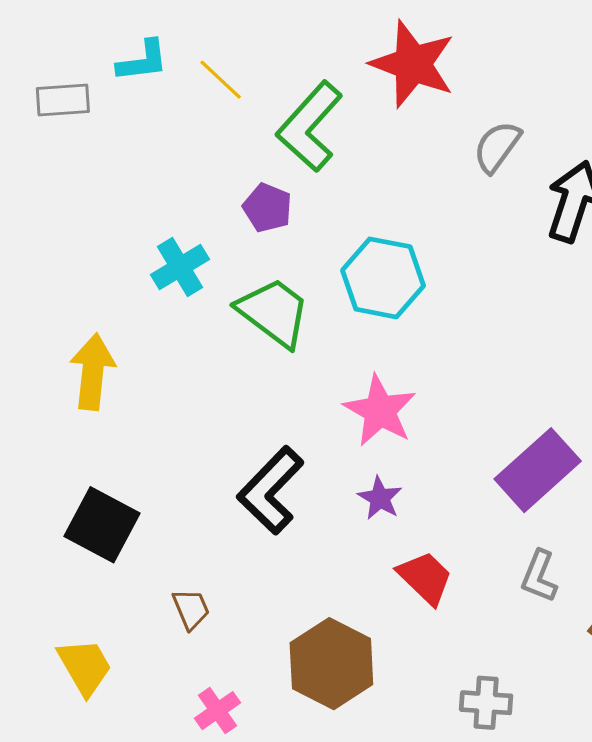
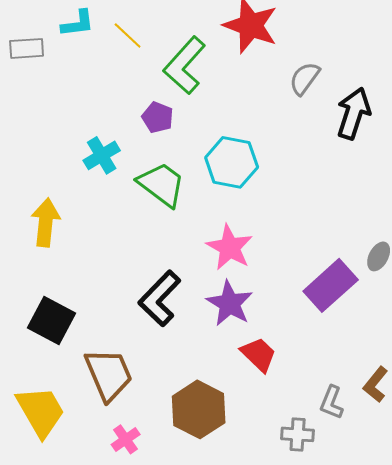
purple star: (380, 498) -> (230, 303), size x1.6
gray L-shape: (539, 576) -> (332, 402), moved
brown trapezoid: (191, 609) -> (109, 374), size x2.0
yellow trapezoid: (85, 667) -> (41, 411), size x1.4

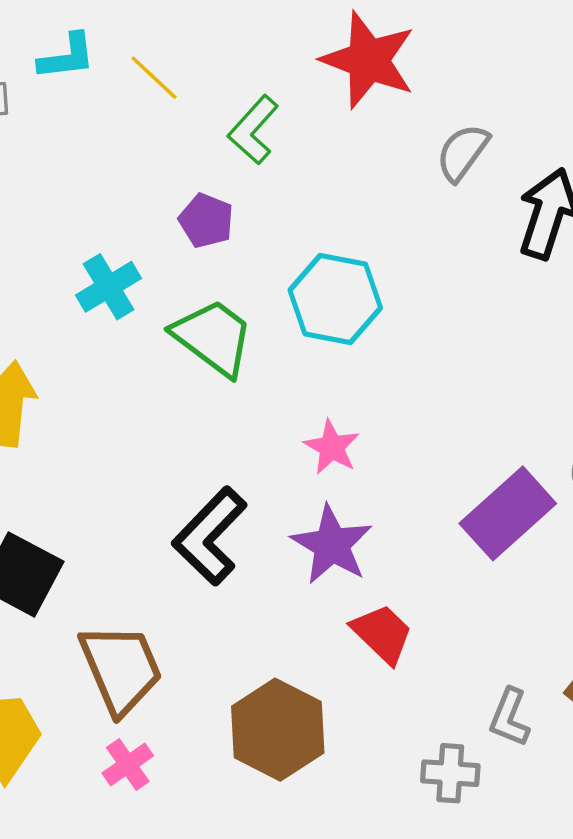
green L-shape: (185, 65) -> (253, 130), size x0.7
pink star: (230, 247) -> (332, 447), size x0.7
pink cross: (126, 439) -> (128, 764), moved

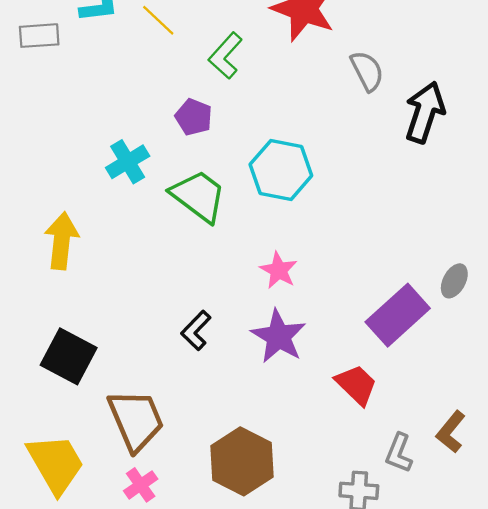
gray semicircle: (462, 153) -> (367, 71), turned 117
black L-shape: (210, 536) -> (196, 330), size x0.6
red trapezoid: (382, 634) -> (356, 385), moved

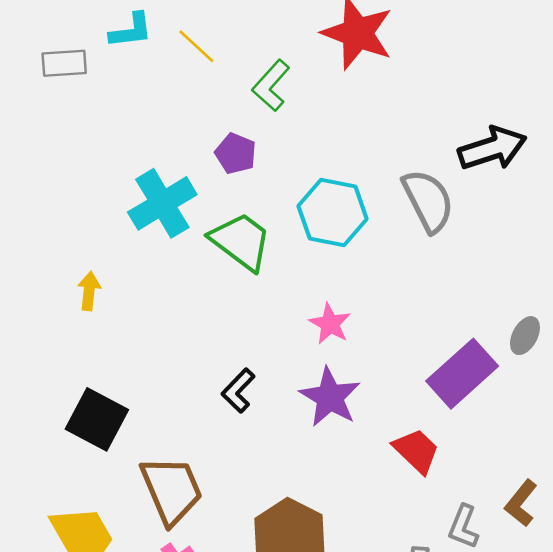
gray semicircle: (367, 71) -> (428, 201), moved, size x1.4
black arrow: (425, 112) -> (492, 148), turned 54
cyan cross: (128, 162) -> (162, 203), size x1.4
yellow arrow: (62, 241) -> (89, 291), size x0.6

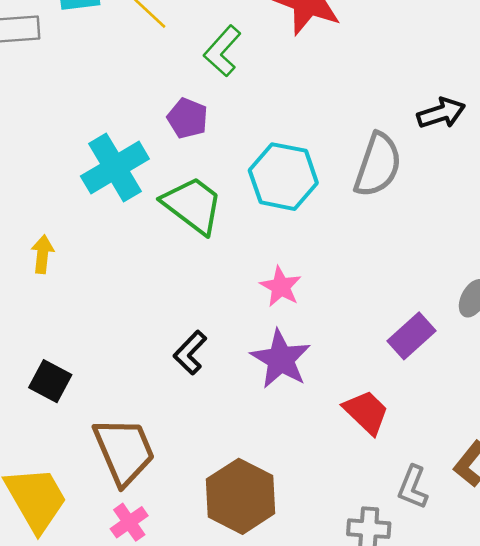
black arrow: (492, 148) -> (441, 113), size x0.7
gray semicircle: (428, 201) -> (378, 165), turned 46
purple rectangle: (462, 374) -> (411, 336), size x0.7
black square: (97, 419) -> (50, 381), size x0.7

